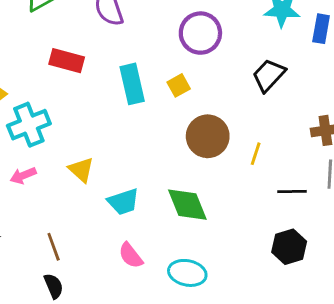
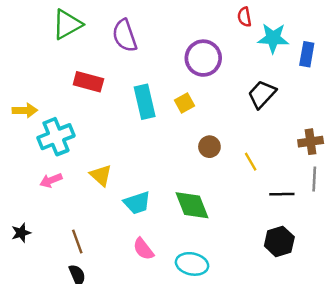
brown circle: (208, 136) -> (209, 147), size x0.6
yellow line: (256, 154) -> (251, 162), turned -48

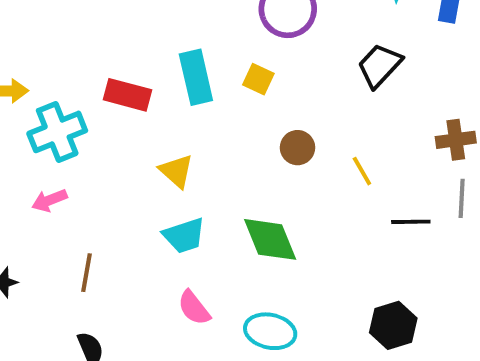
red rectangle: (88, 82) -> (128, 95), moved
yellow square: (185, 103) -> (258, 79), turned -36
yellow triangle: (101, 175) -> (176, 171), moved
brown line: (77, 241) -> (86, 273), moved, turned 30
black hexagon: (279, 241) -> (393, 325), moved

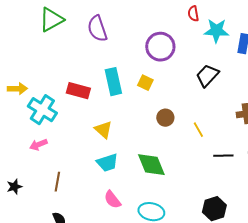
cyan cross: (57, 132) -> (42, 110), turned -36

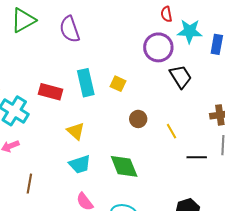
purple circle: (160, 47) -> (158, 47), moved
black trapezoid: (207, 76) -> (181, 77), turned 105

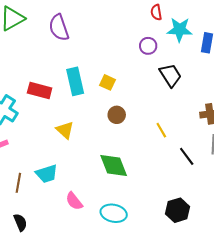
purple circle: (158, 47) -> (148, 46), size x0.6
brown circle: (138, 119) -> (117, 115), moved
black line: (197, 157) -> (187, 156), turned 54
cyan trapezoid: (80, 164) -> (47, 174), moved

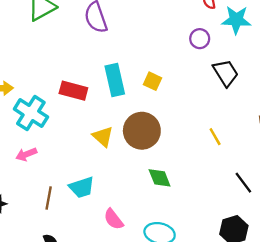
brown circle: (117, 115) -> (142, 131), moved, size x1.8
black line: (187, 156) -> (243, 183), moved
green diamond: (114, 166) -> (160, 178), size x0.7

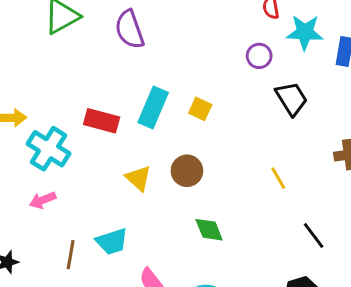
cyan rectangle: (115, 80) -> (153, 107), turned 36
brown circle: (142, 131) -> (187, 171), size x0.7

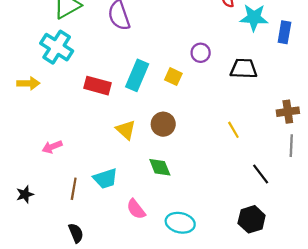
purple circle: (259, 56) -> (201, 53), moved
black trapezoid: (292, 99) -> (244, 69), turned -56
cyan cross: (49, 149) -> (57, 47), moved
green diamond: (209, 230) -> (160, 167), moved

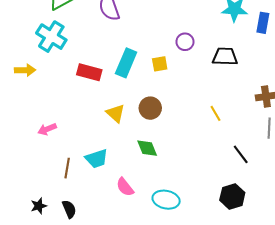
yellow square: (173, 77) -> (160, 64), turned -35
black star: (25, 194) -> (39, 206), moved

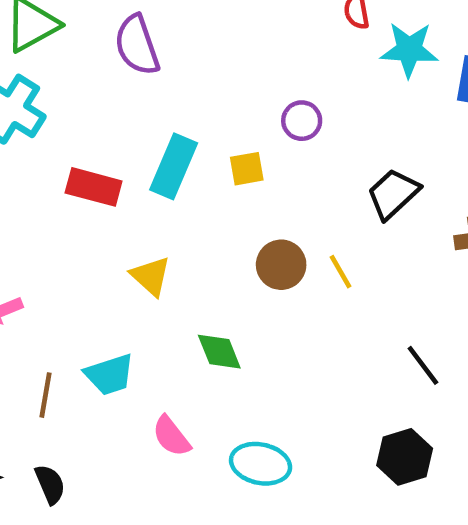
black trapezoid: (225, 57) -> (393, 194), moved, turned -45
brown circle: (150, 108) -> (281, 265), moved
yellow line: (215, 113) -> (341, 272), moved

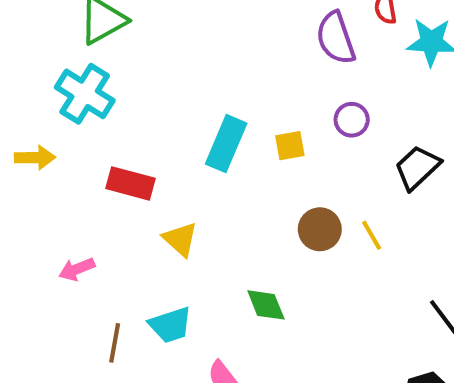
purple semicircle: (137, 45) -> (336, 38), moved
purple circle: (302, 121) -> (352, 120), moved
red rectangle: (94, 187) -> (131, 183), moved
yellow triangle: (151, 276) -> (180, 239), moved

